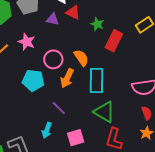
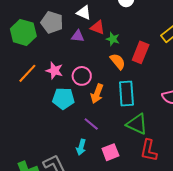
green star: (97, 24) -> (113, 39), moved
pink star: (27, 42) -> (54, 71), moved
orange semicircle: (81, 58) -> (118, 61), moved

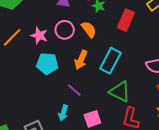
orange semicircle: (118, 61) -> (89, 29), moved
pink circle: (82, 76) -> (65, 30), moved
cyan rectangle: (126, 93) -> (110, 61), turned 30

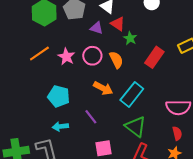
orange arrow: (81, 60) -> (103, 88), turned -96
cyan pentagon: (47, 64) -> (59, 96), moved
cyan arrow: (63, 113) -> (60, 126), moved, turned 56

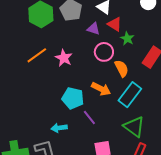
pink circle: (92, 56) -> (104, 52), moved
orange semicircle: (116, 60) -> (122, 68), moved
cyan pentagon: (59, 96) -> (73, 98), moved

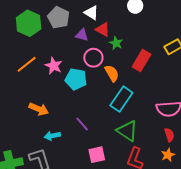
orange arrow: (101, 89) -> (39, 109), moved
cyan pentagon: (73, 98) -> (76, 79), moved

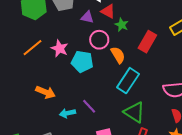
cyan arrow: (52, 136) -> (67, 113), moved

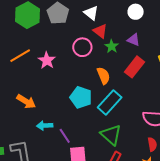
purple triangle: (87, 17) -> (133, 40), moved
pink circle: (99, 40) -> (82, 47), moved
cyan pentagon: (82, 61) -> (81, 97), moved
purple line: (89, 106) -> (65, 136), moved

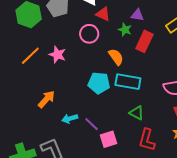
green star: (112, 46) -> (125, 30), moved
orange arrow: (26, 101) -> (46, 99), turned -66
cyan rectangle: (110, 102) -> (128, 82), turned 70
green triangle: (111, 135) -> (137, 113), size x0.7

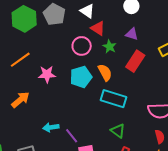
green star: (125, 30) -> (110, 47), moved
pink star: (57, 55) -> (47, 74), moved, turned -30
cyan pentagon: (99, 83) -> (81, 77), moved, turned -30
orange arrow: (46, 99) -> (20, 100), moved

